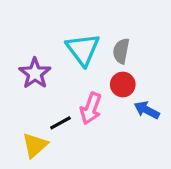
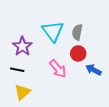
pink arrow: (91, 108) -> (58, 69), turned -60
black line: (60, 123) -> (17, 70), moved, turned 40

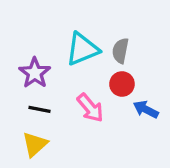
cyan triangle: (53, 31) -> (82, 49), turned 45
black line: (17, 70) -> (39, 109), moved

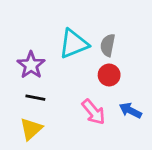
pink arrow: (90, 108) -> (93, 112), moved
blue arrow: (146, 109) -> (130, 110), moved

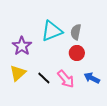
black line: (35, 98) -> (44, 78), moved, turned 32
yellow triangle: (31, 129) -> (18, 73), moved

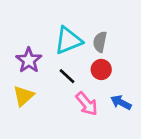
black line: (44, 78) -> (67, 76), moved

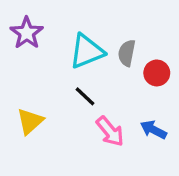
purple star: (29, 60) -> (27, 33), moved
red circle: (101, 70) -> (157, 73), moved

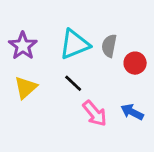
purple star: (27, 33) -> (23, 46), moved
yellow triangle: (30, 121) -> (26, 88), moved

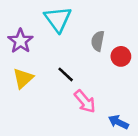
cyan triangle: (75, 44) -> (58, 19), moved, turned -44
blue arrow: (132, 112) -> (118, 122), moved

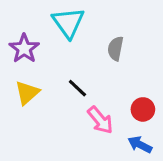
red circle: (121, 56) -> (143, 109), moved

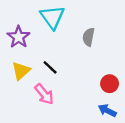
black line: (77, 88) -> (50, 67), moved
pink arrow: (100, 120) -> (44, 94), moved

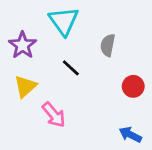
black line: (50, 67) -> (71, 68), moved
red circle: (110, 84) -> (133, 86), moved

